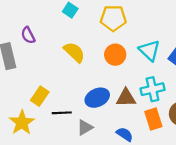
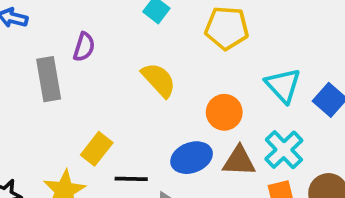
purple semicircle: (28, 35) -> (84, 47), turned -140
orange circle: (115, 55) -> (224, 112), moved
cyan cross: (153, 89) -> (284, 150), turned -35

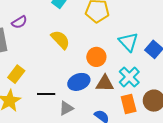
purple semicircle: (84, 47) -> (19, 22), turned 42
yellow rectangle: (97, 149) -> (16, 74), moved

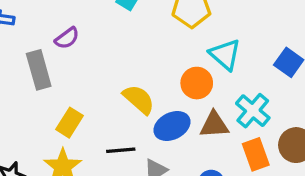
yellow semicircle: (60, 40) -> (139, 99), moved
cyan triangle: (128, 42) -> (225, 55), moved

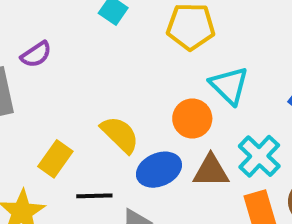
yellow rectangle: (70, 123) -> (55, 159), moved

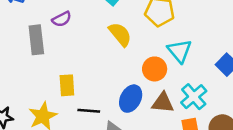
yellow semicircle: (120, 135) -> (120, 34), moved
yellow rectangle: (55, 159) -> (67, 85), turned -45
blue ellipse: (159, 170) -> (131, 99), turned -45

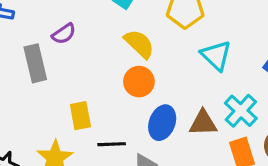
orange circle: (155, 69) -> (139, 82), moved

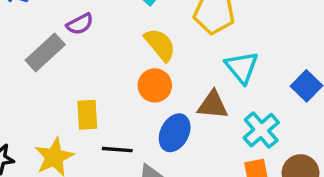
gray rectangle: (35, 63) -> (45, 52), turned 54
brown triangle: (203, 123) -> (213, 105), moved

